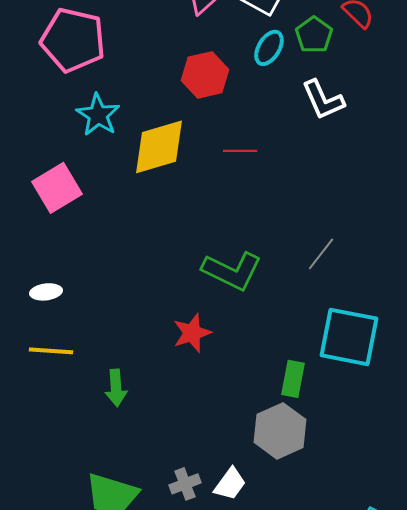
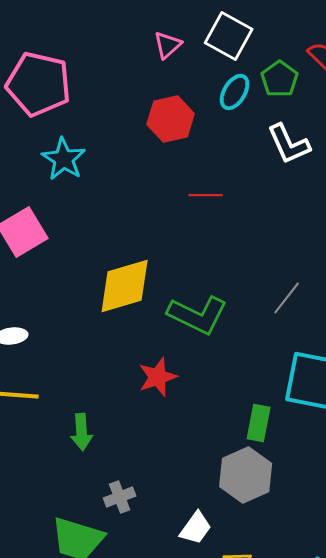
yellow diamond: (159, 147) -> (125, 286), moved
gray cross: (185, 484) -> (120, 497), moved

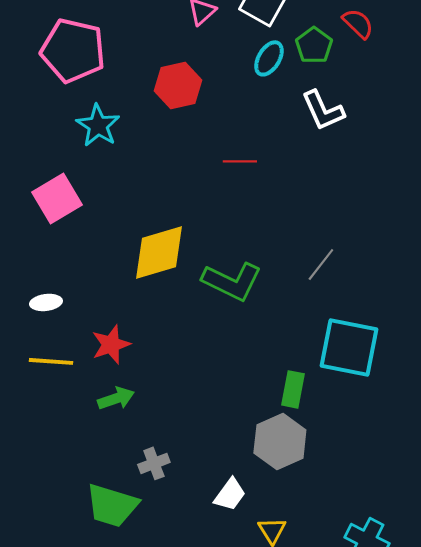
red hexagon: (171, 119) -> (178, 85), moved
red star: (158, 377) -> (111, 344), moved
green arrow: (82, 432) -> (116, 398), turned -105

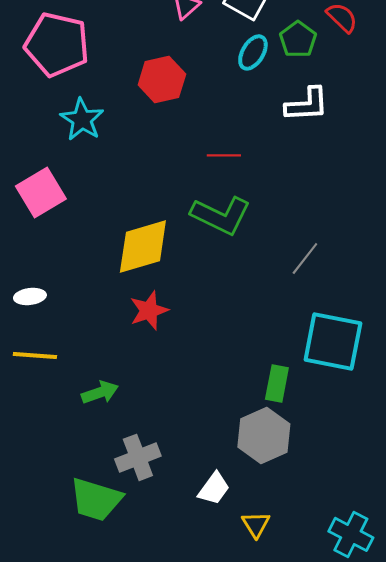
white L-shape: (323, 110) -> (307, 104), turned -69
green L-shape: (232, 281) -> (221, 215), moved
red star: (111, 344) -> (149, 310), moved
gray cross: (154, 463) -> (138, 457), size x1.4

